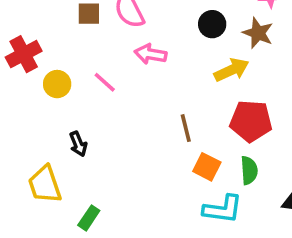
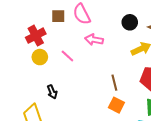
red cross: (24, 54) -> (36, 36), moved
orange square: (207, 167) -> (116, 105), moved

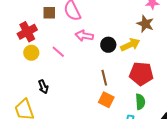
black circle: (130, 22) -> (108, 45), moved

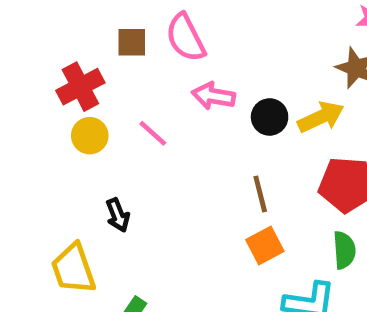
orange square: (106, 100) -> (265, 245), turned 35

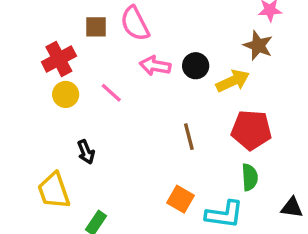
black circle: (270, 117) -> (196, 66), moved
orange square: (265, 245) -> (180, 199), moved, turned -32

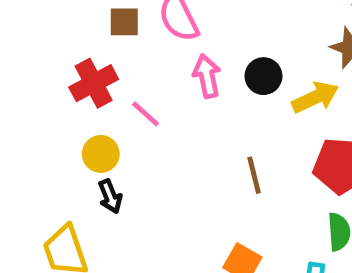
red cross: (59, 59) -> (94, 83), moved
pink arrow: (155, 66) -> (207, 76), turned 68
yellow circle: (66, 94) -> (101, 154), moved

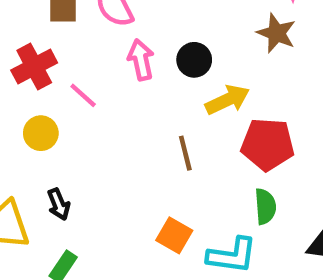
yellow arrow: (315, 97) -> (228, 100), moved
black arrow: (110, 196) -> (59, 204), moved

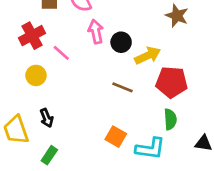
black circle: (194, 60) -> (121, 42), moved
brown line: (185, 153) -> (122, 87), turned -54

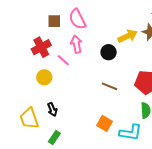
pink arrow: (96, 32) -> (76, 44), moved
yellow arrow: (148, 55) -> (128, 36), moved

